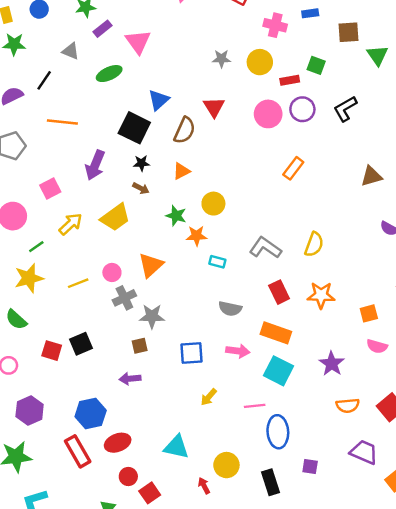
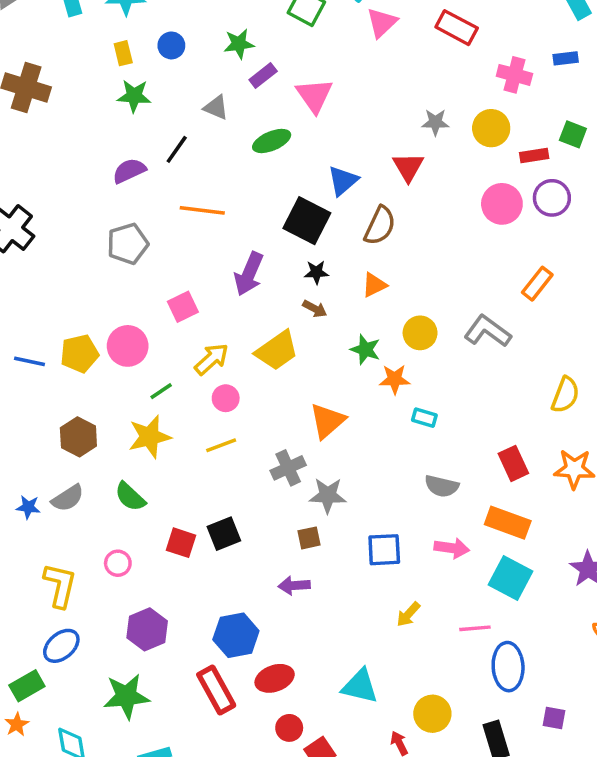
red triangle: (214, 107) -> (408, 167), moved
gray L-shape: (265, 248) -> (488, 331), moved
pink circle: (112, 272) -> (226, 398), moved

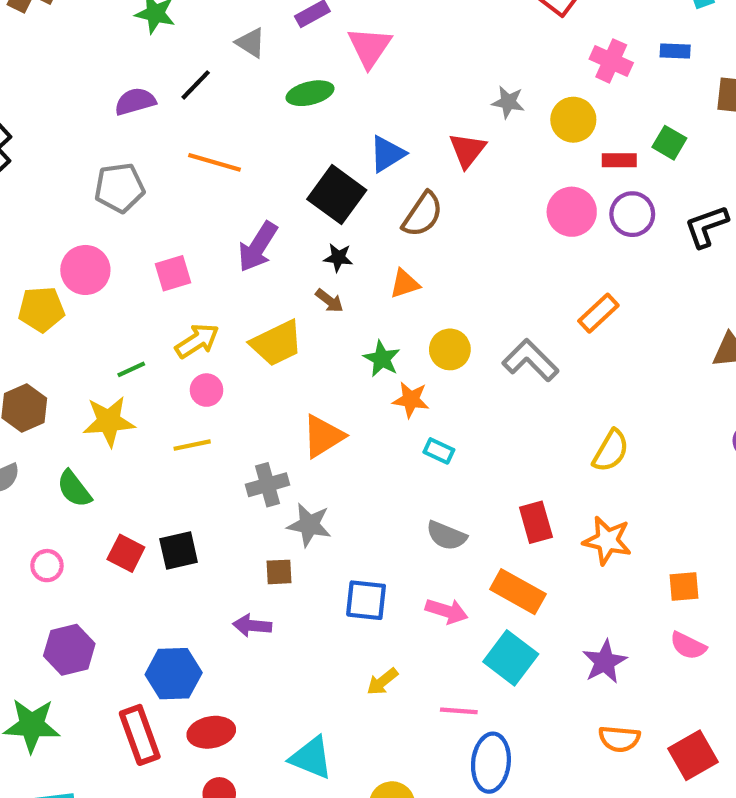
pink circle: (128, 346) -> (85, 270), moved

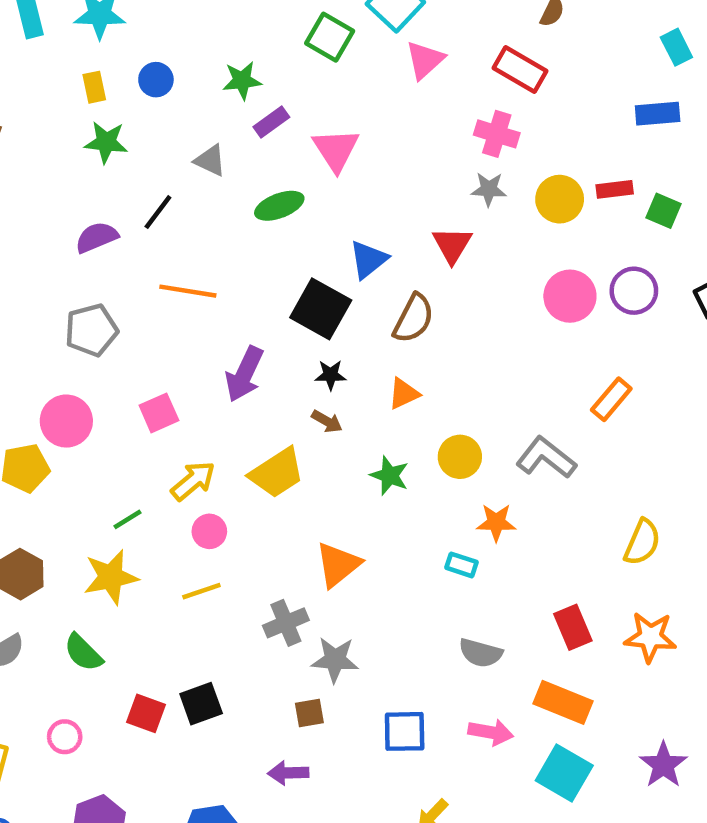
blue rectangle: (675, 51) -> (658, 114), size x1.4
pink cross: (611, 61) -> (497, 134), moved
red rectangle: (619, 160) -> (615, 189), moved
orange star: (411, 400) -> (496, 522), moved

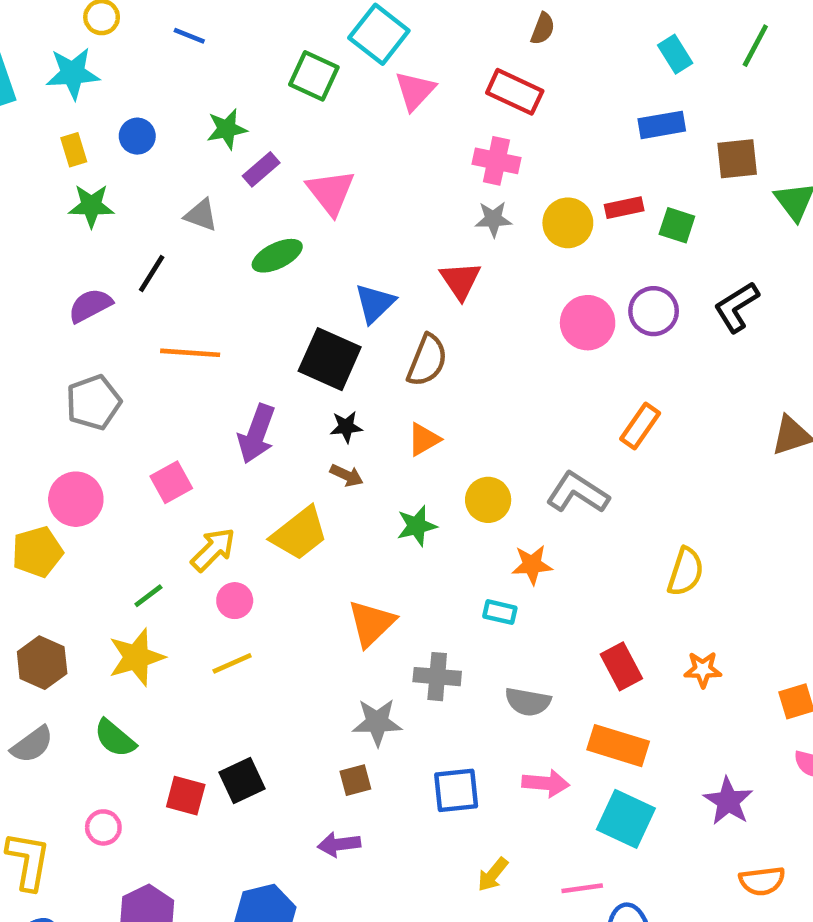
green star: (390, 476) -> (417, 526), turned -30
gray cross: (286, 623) -> (437, 677), moved, turned 33
orange star: (650, 637) -> (703, 669), size x0.7

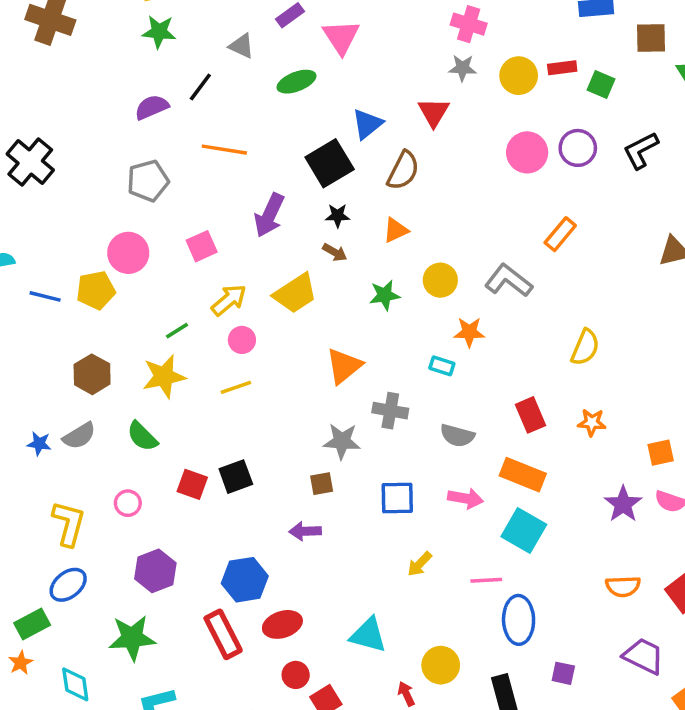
black square: (330, 359) -> (330, 163), turned 30
purple star: (728, 801) -> (623, 504), moved

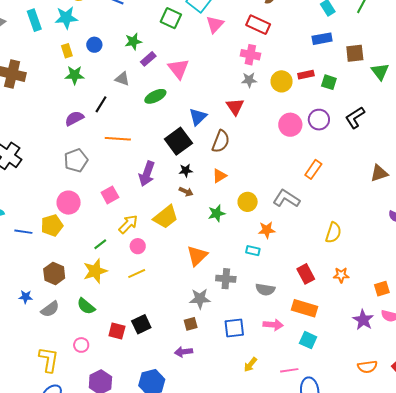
blue star: (39, 444) -> (26, 297), moved
cyan square: (524, 531) -> (308, 340), size x0.7

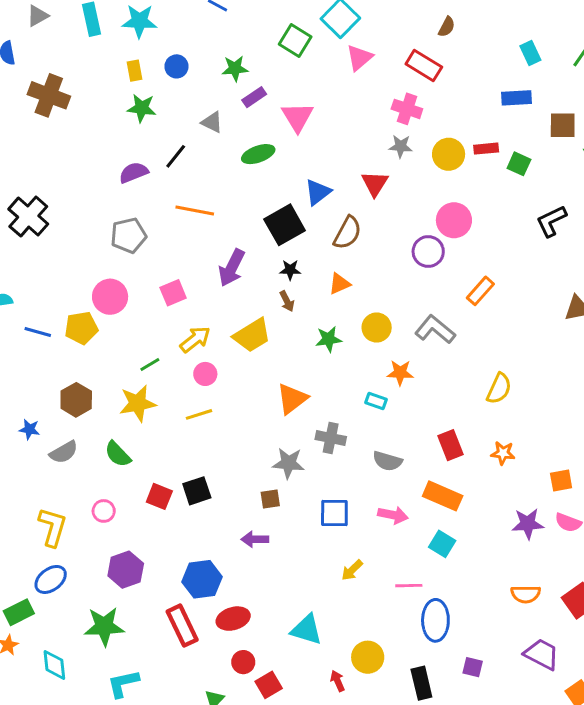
purple circle: (319, 120) -> (428, 252), moved
brown arrow: (186, 192) -> (287, 301), turned 32
purple star: (363, 320) -> (528, 524), turned 30

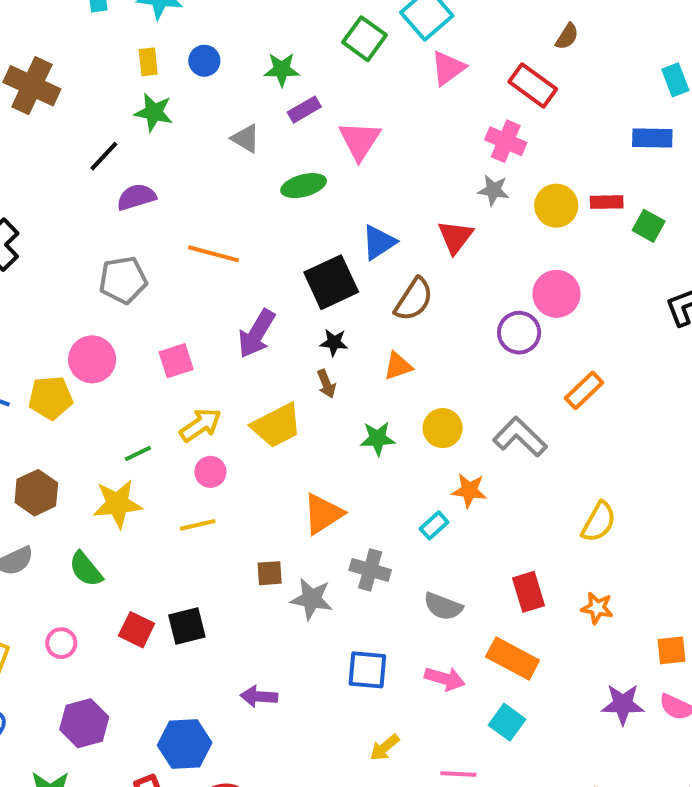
black line: (176, 156) -> (104, 156), moved
cyan rectangle: (376, 401) -> (434, 525), turned -66
brown square: (270, 499) -> (270, 573), moved

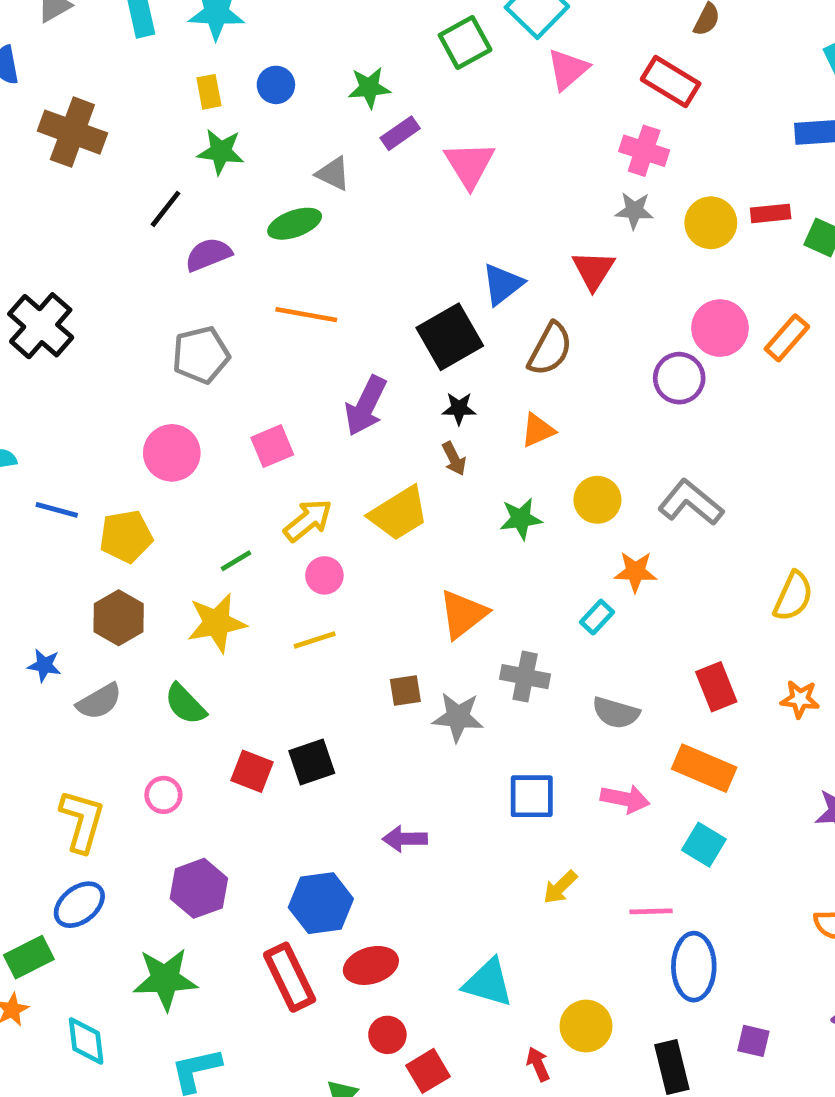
green square: (365, 39) -> (465, 43), turned 30
green ellipse: (304, 186) -> (295, 224), moved
orange rectangle: (584, 390) -> (787, 338), moved
yellow pentagon: (51, 398) -> (126, 536), moved

